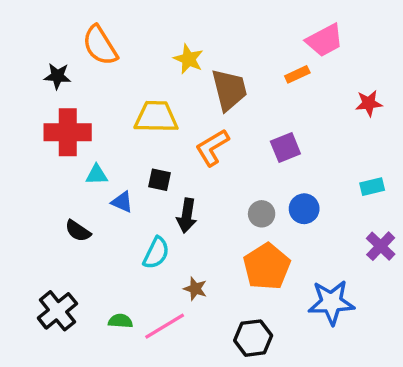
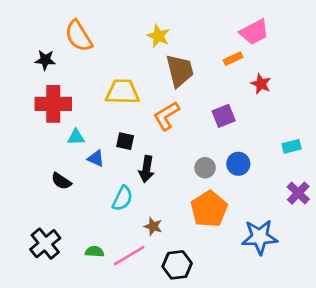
yellow star: (188, 59) -> (158, 36), moved
red star: (369, 103) -> (261, 84), moved, turned 30
black hexagon: (253, 338) -> (177, 265), moved

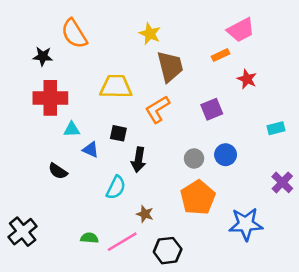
cyan rectangle: (292, 146) -> (276, 128), moved
black cross: (45, 244) -> (23, 232), moved

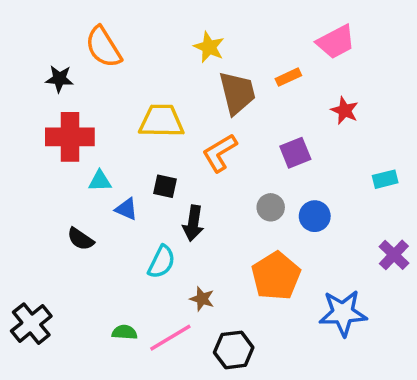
orange rectangle: (221, 55) -> (288, 77), moved
gray circle: (194, 158) -> (271, 207), moved

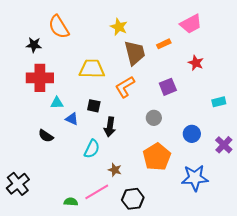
blue circle: (315, 216) -> (192, 134), moved
green semicircle: (125, 332) -> (71, 202), moved

